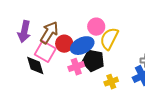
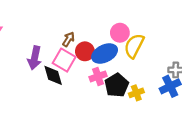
purple arrow: (24, 32) -> (35, 58), moved
brown arrow: (49, 33) -> (68, 39), size x0.6
black pentagon: (93, 61) -> (117, 85), moved, turned 30

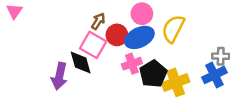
pink circle: (120, 33) -> (142, 14), moved
purple arrow: (35, 58) -> (59, 76), moved
yellow cross: (136, 93) -> (176, 82), size x1.5

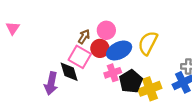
pink circle: (142, 14) -> (106, 30), moved

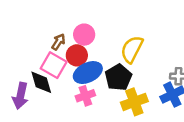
blue ellipse: (119, 50) -> (88, 73), moved
pink cross: (113, 73) -> (85, 96), moved
black pentagon: (131, 81) -> (118, 77), moved

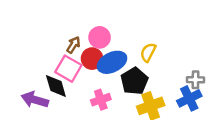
yellow semicircle: (132, 49) -> (148, 52), size x0.7
blue ellipse: (88, 73) -> (112, 62), moved
purple arrow: (20, 96) -> (35, 100), turned 95

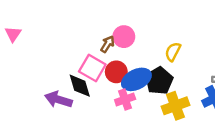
brown arrow: (73, 45) -> (107, 44), moved
red circle: (92, 59) -> (116, 72), moved
blue ellipse: (112, 62) -> (136, 79), moved

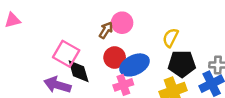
pink triangle: (13, 34) -> (13, 20), turned 42
pink square: (92, 68) -> (66, 54), moved
black pentagon: (159, 81) -> (182, 64), moved, turned 30

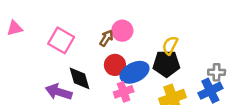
pink square: (66, 54) -> (61, 40), moved
black pentagon: (182, 64) -> (166, 64), moved

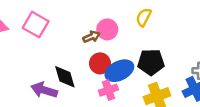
brown arrow: (106, 38) -> (91, 37), turned 35
pink square: (61, 40) -> (36, 25), moved
yellow semicircle: (170, 45) -> (144, 17), moved

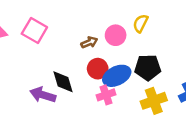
pink circle: (107, 29) -> (116, 35), moved

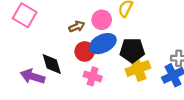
blue ellipse: (117, 76) -> (103, 44), moved
pink cross: (106, 95) -> (93, 76), turned 36
yellow cross: (154, 101) -> (138, 68), moved

